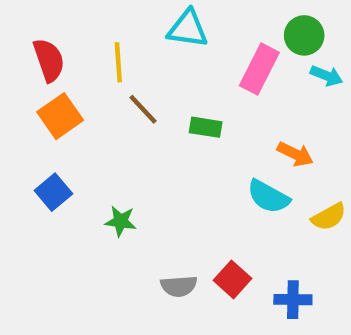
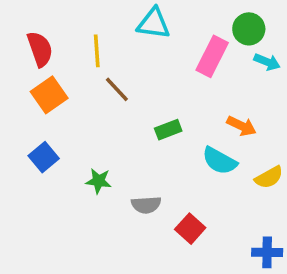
green rectangle: (206, 127) -> (168, 130), moved, turned -30
gray semicircle: (179, 286) -> (146, 205), moved
blue cross: (293, 300) -> (267, 252), moved

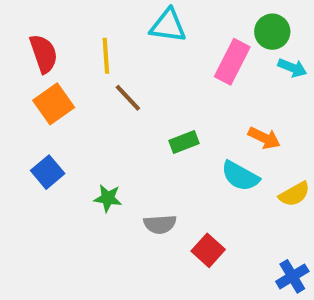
blue cross: (267, 252) -> (292, 276), turned -32

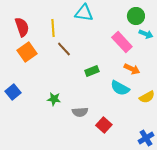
pink rectangle: (232, 62) -> (122, 42), moved, turned -70
blue square: (48, 172) -> (13, 92), moved

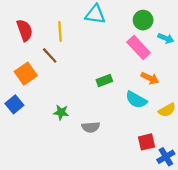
green circle: (136, 16) -> (143, 20), moved
brown line: (64, 49) -> (50, 55), moved
orange square: (27, 52) -> (26, 74), moved
red square: (104, 125) -> (146, 142), moved, turned 35

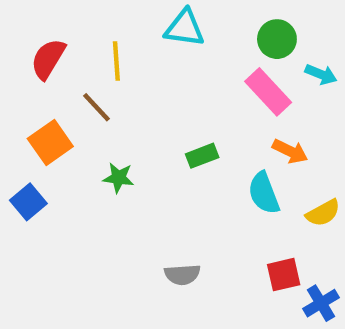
red semicircle: (25, 30) -> (48, 59), turned -130
cyan semicircle: (136, 100) -> (264, 193), turned 40
green star: (61, 112) -> (119, 178), moved
gray semicircle: (91, 127) -> (182, 275), moved

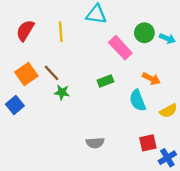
green circle: (277, 39) -> (144, 33), moved
pink rectangle: (268, 92) -> (120, 48), moved
brown line: (97, 107) -> (52, 73), moved

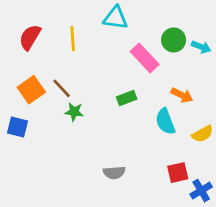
blue square: (15, 105) -> (17, 127), turned -36

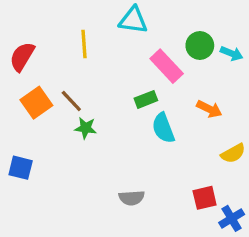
red semicircle: (30, 37) -> (22, 57), moved
green rectangle: (127, 98) -> (146, 99), moved
cyan semicircle: (165, 121) -> (163, 128), moved
blue square: (17, 127) -> (21, 168), moved

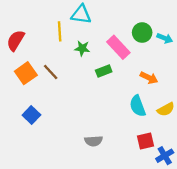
cyan triangle: (133, 20) -> (81, 14), moved
green star: (86, 128) -> (82, 48), moved
cyan semicircle: (163, 128) -> (138, 106), moved
blue square: (21, 168) -> (31, 115), moved, turned 30

